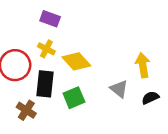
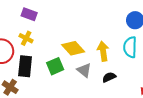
yellow diamond: (76, 61) -> (73, 48), moved
green square: (74, 98) -> (55, 66), moved

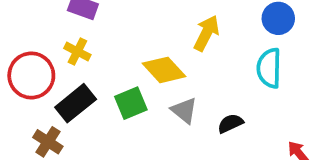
yellow arrow: (103, 51) -> (206, 33), moved, turned 36
black rectangle: (25, 66) -> (76, 103), turned 45

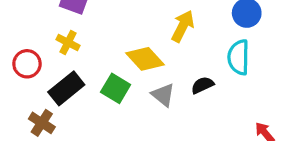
red circle: (31, 75) -> (27, 64), size x0.7
green square: (131, 103) -> (116, 88), turned -36
black semicircle: (230, 123) -> (202, 85), moved

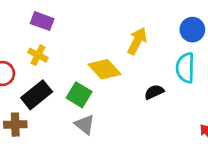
gray triangle: (163, 95) -> (85, 125), moved
brown cross: (42, 123) -> (15, 125), turned -35

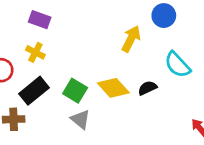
blue circle: (192, 30) -> (164, 16), moved
cyan semicircle: (185, 68) -> (177, 65), turned -44
yellow diamond: (105, 69) -> (113, 88), moved

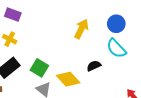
blue circle: (164, 16) -> (116, 24), moved
yellow diamond: (113, 88) -> (68, 79), moved

